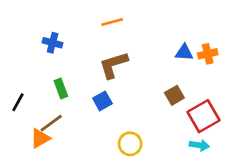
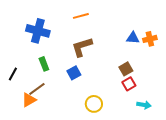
blue cross: (53, 43) -> (38, 31), size x1.6
red square: (203, 116) -> (129, 84), moved, size x0.6

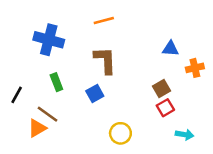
orange cross: (150, 39) -> (195, 68), moved
brown L-shape: (82, 47) -> (105, 60), turned 105
brown line: (37, 89) -> (47, 114), turned 72

